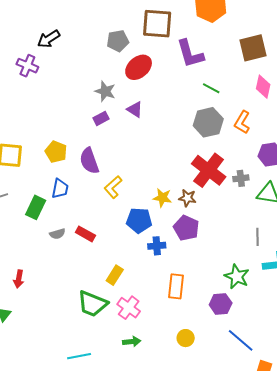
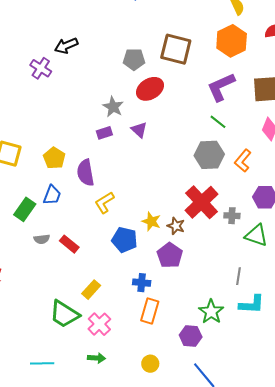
purple L-shape: (190, 54) -> (221, 87), moved, turned 72
blue cross: (157, 246) -> (142, 283), moved

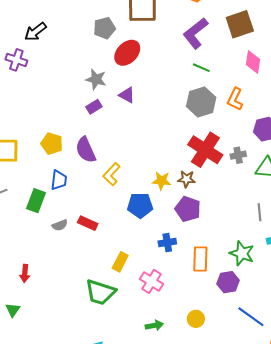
orange rectangle: (150, 311) -> (200, 259), moved
pink cross: (99, 324) -> (151, 281), moved
green arrow: (97, 358) -> (154, 325), moved

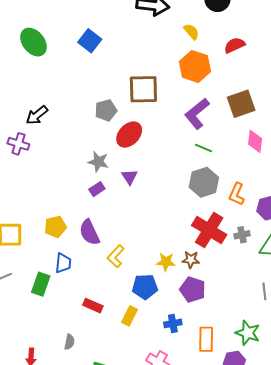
purple triangle: (127, 95) -> (130, 177), turned 30
orange L-shape: (235, 99) -> (237, 194), moved
yellow pentagon: (52, 144) -> (55, 227), turned -30
gray semicircle: (60, 225) -> (69, 342), moved, turned -56
yellow rectangle: (120, 262) -> (130, 316), moved

